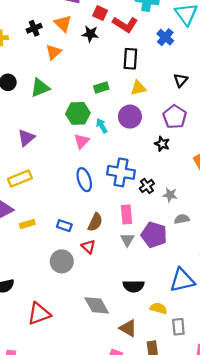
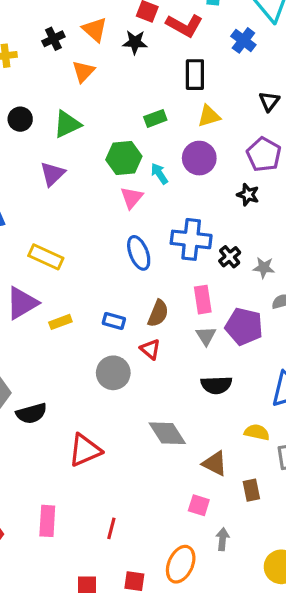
purple triangle: (26, 138) -> (52, 174), moved
yellow rectangle: (20, 179) -> (46, 257), turned 50
black semicircle: (133, 286) -> (216, 385), moved

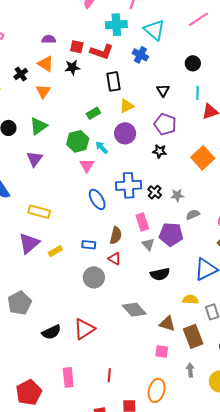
black semicircle: (31, 413) -> (51, 332), moved
brown rectangle: (251, 490) -> (193, 336), size x1.6
gray arrow: (223, 539) -> (190, 370), moved

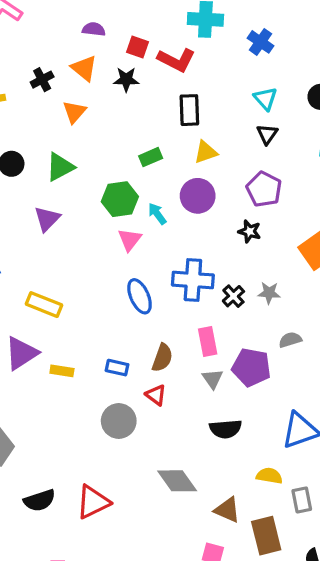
cyan triangle: (154, 30) -> (265, 99), moved, size x0.7
blue cross: (140, 55) -> (260, 42), moved
gray star: (177, 195) -> (269, 293), moved
yellow rectangle: (55, 251) -> (62, 371), turned 32

